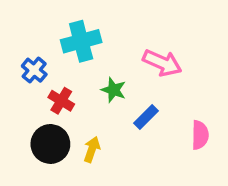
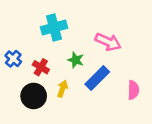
blue cross: (34, 70) -> (13, 59), moved
blue rectangle: (146, 117) -> (97, 78), size x1.5
yellow arrow: (92, 149) -> (62, 89), moved

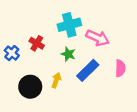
cyan cross: (54, 28) -> (69, 25), moved
red cross: (41, 67) -> (37, 43), moved
pink semicircle: (133, 90) -> (120, 68), moved

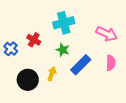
pink arrow: (98, 38) -> (107, 34), moved

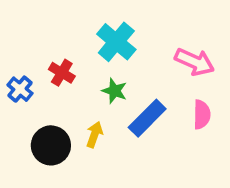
cyan cross: (64, 23) -> (116, 42), turned -35

